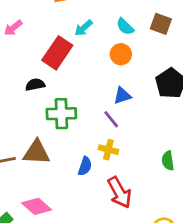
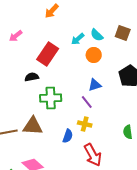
cyan arrow: (84, 28) -> (78, 39), moved

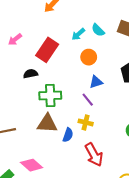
pink arrow: (16, 36) -> (15, 39), moved
orange circle: (94, 55) -> (89, 57), moved
brown triangle: (33, 126) -> (47, 124), moved

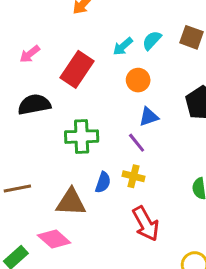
cyan semicircle: (98, 30) -> (152, 40), turned 88
black semicircle: (31, 74) -> (34, 104), moved, size x1.5
brown triangle: (47, 124) -> (71, 202), moved
blue semicircle: (68, 135) -> (103, 182), moved

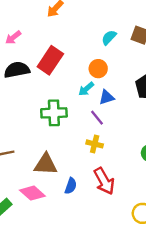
cyan arrow: (123, 46) -> (86, 89), moved
pink arrow: (30, 54) -> (13, 37), moved
black semicircle: (34, 104) -> (17, 70), moved
blue semicircle: (103, 182) -> (71, 186), moved

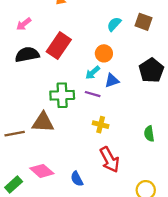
purple line: (97, 118) -> (93, 94), moved, turned -35
brown triangle: (46, 164) -> (43, 122), moved
blue semicircle: (71, 186) -> (77, 179), moved, turned 133

